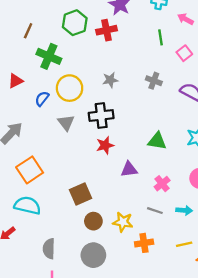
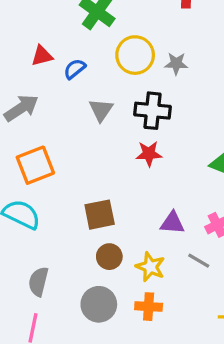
red triangle: (16, 81) -> (42, 56), moved
yellow circle: (70, 88) -> (135, 55), moved
purple triangle: (129, 169) -> (172, 223), moved
orange cross: (144, 243) -> (149, 307), moved

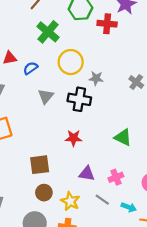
gray star: (176, 64) -> (96, 78), moved
red star: (149, 154) -> (74, 138), moved

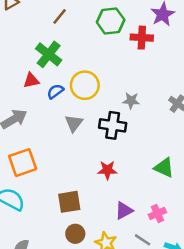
green cross: (48, 32) -> (49, 54), moved
yellow circle: (71, 62) -> (85, 85), moved
purple triangle: (87, 174) -> (124, 210), turned -35

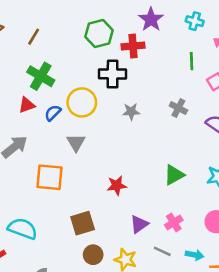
brown line: (60, 16) -> (34, 37), moved
black cross: (113, 125) -> (113, 74), moved
orange square: (23, 163) -> (50, 177), moved, turned 32
green triangle: (164, 168) -> (174, 175), turned -45

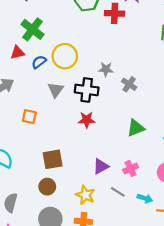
black cross: (113, 74) -> (87, 90), moved
gray cross: (178, 108) -> (129, 84), moved
orange square: (50, 177) -> (29, 117), size x0.6
red star: (117, 185) -> (87, 120), moved
brown circle: (93, 255) -> (47, 187), moved

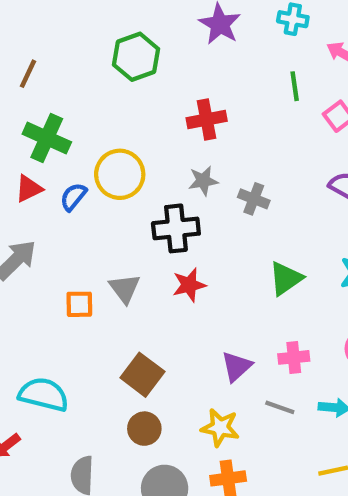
red cross: (115, 13) -> (207, 119), moved
gray triangle: (56, 90) -> (125, 289), moved
brown square: (53, 159) -> (142, 375), turned -30
pink cross: (131, 169) -> (294, 357), turned 32

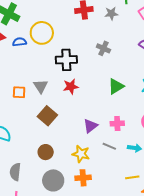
gray star: (203, 181) -> (111, 14), moved
blue semicircle: (73, 197) -> (20, 42), turned 40
brown square: (142, 375) -> (47, 116), moved

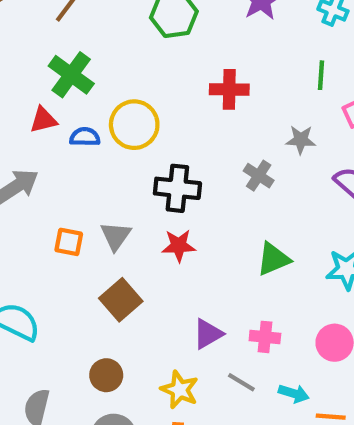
gray star: (111, 14) -> (301, 140), moved

